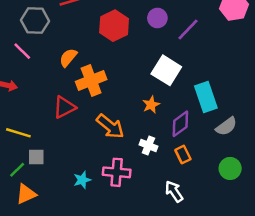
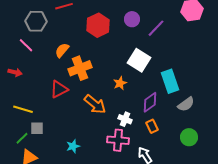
orange star: (151, 105) -> (120, 83), moved
pink cross: (117, 172) -> (118, 140), moved

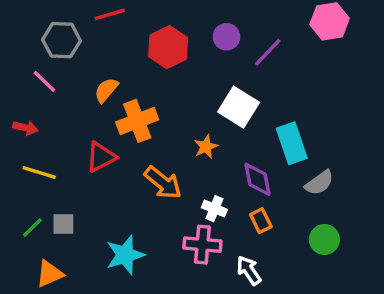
purple diamond: (150, 102) -> (257, 179), turned -65
yellow line: (23, 109) -> (39, 172), moved
green line: (22, 138) -> (32, 227), moved
cyan star: (73, 146) -> (125, 255), size x1.6

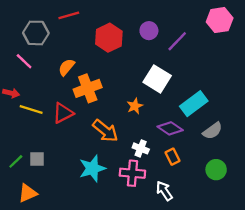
cyan rectangle: (292, 143) -> (194, 104), turned 72
yellow line: (39, 172) -> (31, 110), moved
purple diamond: (257, 179) -> (170, 128), turned -45
cyan star: (125, 255) -> (92, 168), moved

